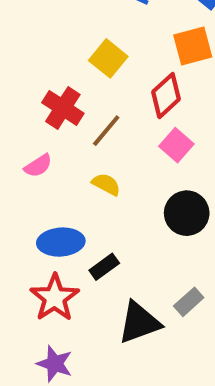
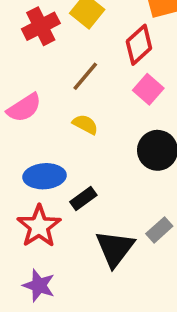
red cross: (63, 108) -> (41, 26), moved, turned 30
pink semicircle: (38, 166) -> (24, 108), size x1.4
black triangle: (139, 322) -> (115, 248), turned -33

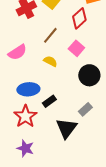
pink square: (148, 89) -> (76, 48), moved
gray rectangle: (159, 230) -> (85, 109), moved

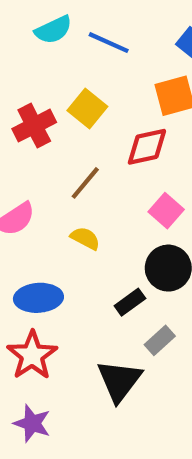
red diamond: (79, 18) -> (147, 147), turned 30
pink square: (76, 48) -> (166, 211), moved
black rectangle: (49, 101) -> (130, 302), moved

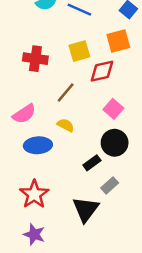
yellow square: (87, 108) -> (79, 51), moved, turned 35
red cross: (34, 126) -> (35, 59), turned 35
blue ellipse: (38, 298) -> (38, 145), moved

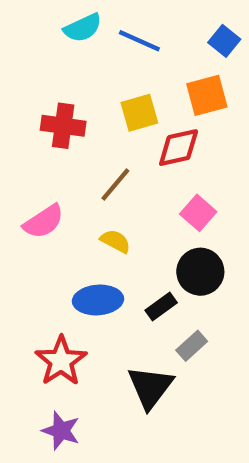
blue ellipse: (38, 145) -> (98, 300), moved

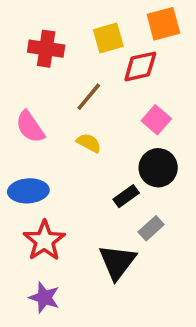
pink semicircle: (44, 222) -> (30, 127), turned 88
blue ellipse: (98, 300) -> (28, 191), moved

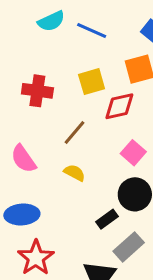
gray rectangle: (151, 228) -> (129, 247), size x1.4

